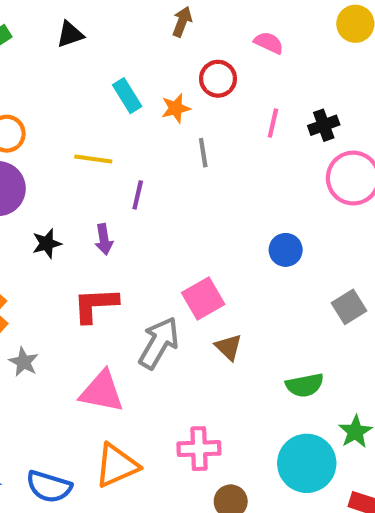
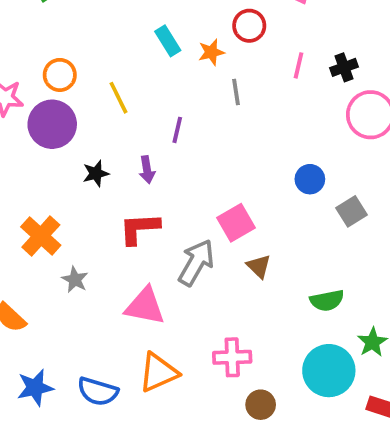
yellow line: (93, 159) -> (119, 98), moved, turned 56
gray square: (349, 307) -> (352, 211), moved

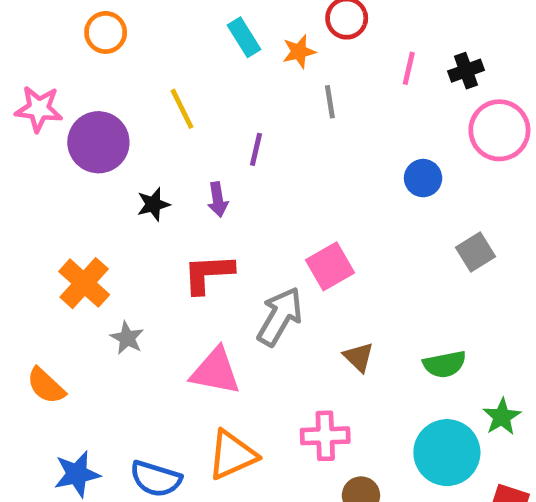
orange circle: (60, 75) -> (106, 32), moved
blue circle: (310, 179) -> (423, 178), moved
brown triangle: (259, 266) -> (359, 357), moved

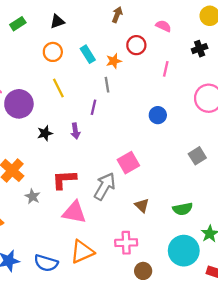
orange circle: (106, 32) -> (53, 52), moved
black cross: (466, 71) -> (200, 49), moved
gray line: (330, 102) -> (107, 85), moved
blue circle: (423, 178) -> (158, 115), moved
red L-shape: (208, 274) -> (64, 179), moved

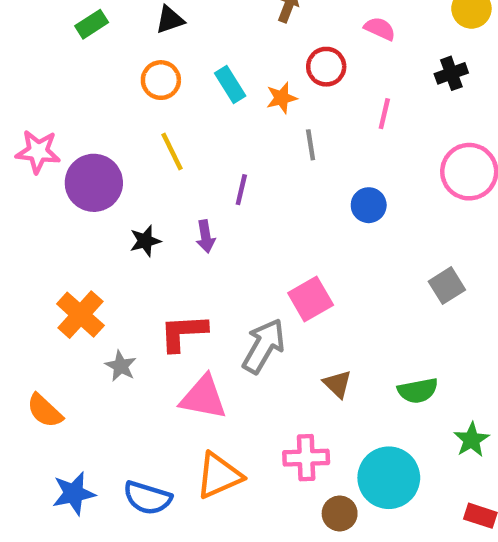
gray line: (107, 85) -> (311, 145), moved
cyan circle: (184, 251) -> (389, 478), moved

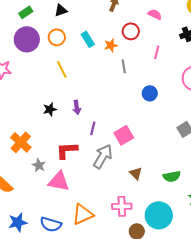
purple circle: (94, 183) -> (27, 39), moved
purple line: (241, 190) -> (93, 128), moved
pink triangle: (203, 397) -> (59, 181), moved

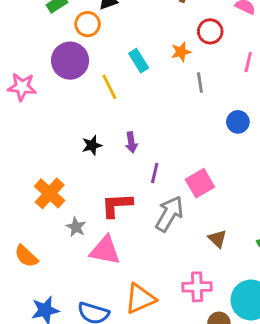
orange circle: (57, 37) -> (88, 24), moved
purple circle: (27, 39) -> (70, 61), moved
cyan rectangle: (88, 39) -> (139, 61), moved

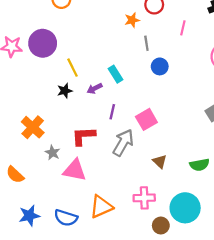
purple circle: (70, 61) -> (43, 43), moved
cyan rectangle: (139, 61) -> (116, 74), moved
yellow line: (109, 87) -> (72, 68), moved
blue circle: (238, 122) -> (160, 66), moved
purple arrow: (131, 142) -> (95, 89), turned 72

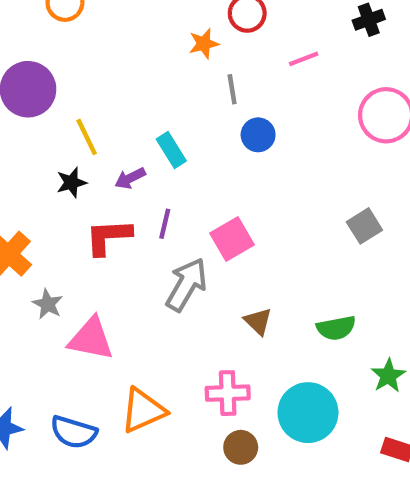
pink line: (183, 28) -> (304, 59), turned 56
red L-shape: (83, 136) -> (108, 237), moved
brown circle: (161, 226) -> (241, 447), moved

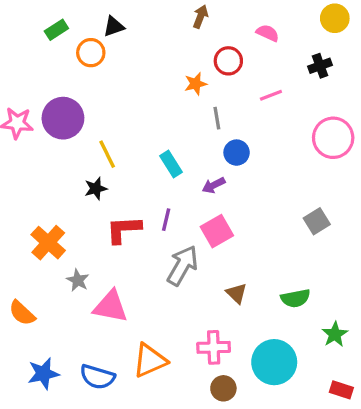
purple arrow: (130, 178) -> (214, 185), moved

